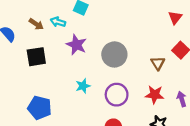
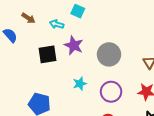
brown arrow: (36, 24) -> (28, 18), moved
black square: (36, 57) -> (48, 54), moved

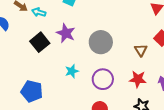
cyan arrow: (57, 24) -> (39, 12), moved
black square: (48, 54) -> (40, 42), turned -30

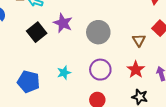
cyan star: (72, 71) -> (64, 73), moved
red star: (138, 79) -> (136, 70), turned 30

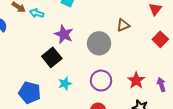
black square: (37, 32) -> (52, 57), moved
brown triangle: (139, 40) -> (123, 25), moved, turned 40

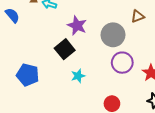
purple circle: (101, 81) -> (122, 63), moved
blue pentagon: (30, 93) -> (28, 75), moved

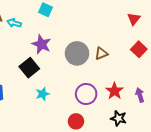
brown triangle: (138, 16) -> (101, 53), moved
purple circle: (122, 63) -> (86, 94), moved

